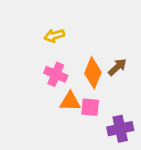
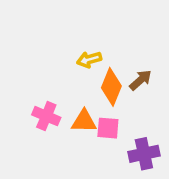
yellow arrow: (54, 36) -> (89, 59), moved
pink cross: (56, 74) -> (46, 116), moved

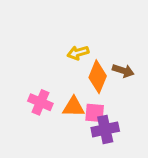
brown arrow: (141, 80) -> (123, 71), turned 60
purple cross: (144, 154) -> (105, 129), moved

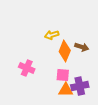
orange triangle: (74, 107) -> (66, 90), moved
purple cross: (105, 129) -> (80, 86), moved

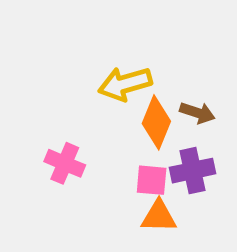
yellow arrow: (52, 35) -> (125, 84), size x1.5
purple cross: (80, 86) -> (193, 171), moved

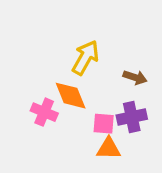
yellow arrow: (125, 84) -> (85, 58), turned 136
orange diamond: (156, 122) -> (71, 96), moved, turned -44

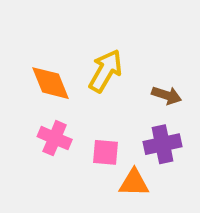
orange diamond: (71, 96) -> (51, 83), moved
pink square: (104, 124) -> (105, 152), moved

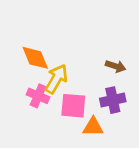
yellow arrow: (105, 71) -> (56, 79), moved
pink square: (105, 152) -> (73, 106), size x1.4

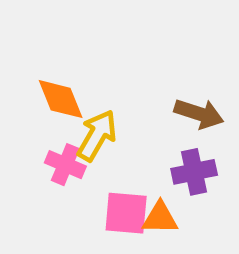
brown arrow: (116, 66) -> (199, 114), size x1.4
pink square: (73, 106) -> (126, 213), moved

